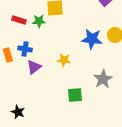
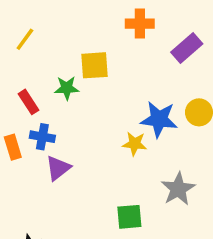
red rectangle: (19, 20) -> (28, 102), moved, turned 40
yellow star: (64, 60) -> (135, 144), moved

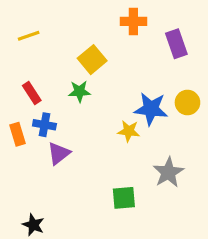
yellow line: (25, 39) -> (29, 36), turned 35
purple rectangle: (187, 48) -> (176, 44), turned -68
yellow square: (95, 65) -> (92, 60), turned -36
green star: (67, 88) -> (79, 91), moved

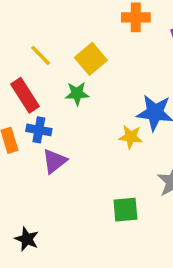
yellow line: (29, 36) -> (41, 55), moved, turned 65
red rectangle: (32, 93) -> (25, 95), size x1.4

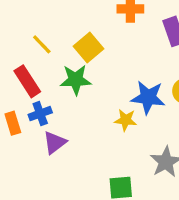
green star: (77, 94) -> (76, 80), size x1.4
blue cross: (39, 130) -> (40, 114), turned -30

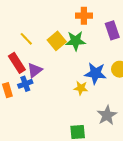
green star: (76, 80) -> (76, 41), moved
purple triangle: (55, 143) -> (35, 70), moved

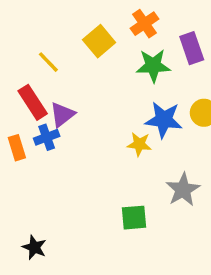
orange cross: (84, 16) -> (144, 24), turned -35
yellow square: (57, 41) -> (99, 41), moved
green star: (76, 41) -> (153, 66), moved

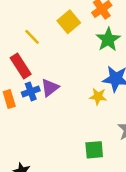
green star: (153, 66) -> (108, 39), turned -30
purple triangle: (62, 115) -> (50, 88), moved

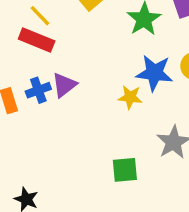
red rectangle: (21, 66) -> (37, 40), moved, turned -35

